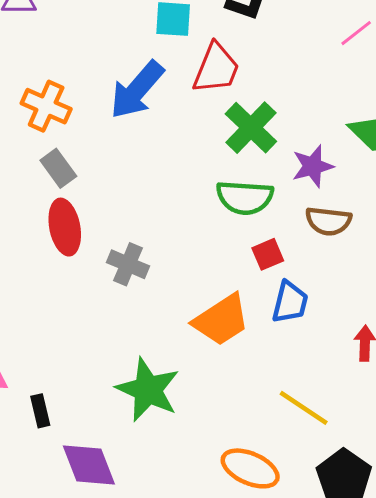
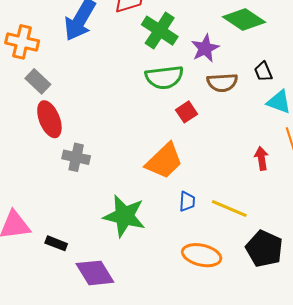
gray cross: (128, 264) -> (76, 157), moved
blue trapezoid: (290, 302) -> (187, 201), moved, size x0.7
black rectangle: (40, 411) -> (56, 243), turned -45

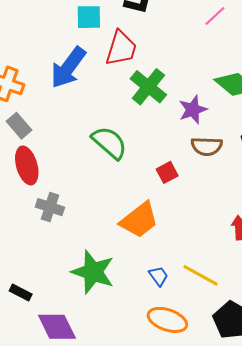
green semicircle: (164, 77) -> (109, 143), moved, turned -138
blue trapezoid: (187, 201) -> (159, 276), moved, turned -45

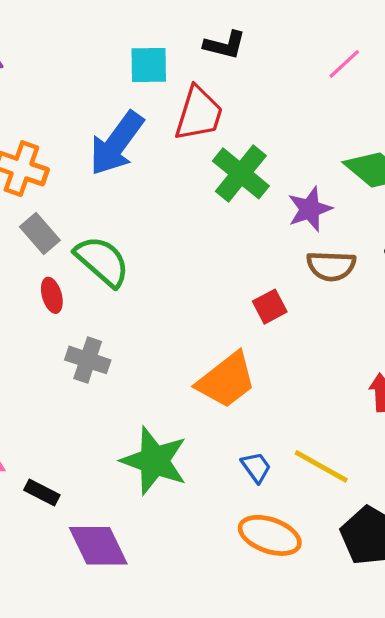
green semicircle: (109, 143) -> (102, 261), moved
red ellipse: (27, 165) -> (52, 295), size x0.6

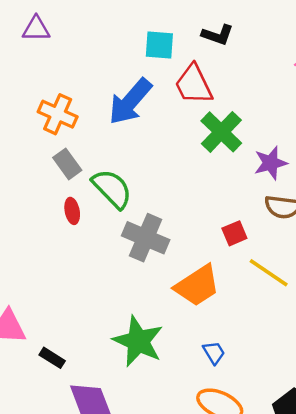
red trapezoid: (199, 114) -> (194, 85), turned 132
gray cross: (88, 360) -> (146, 238), moved, size x1.4
yellow line: (321, 466) -> (269, 273), moved

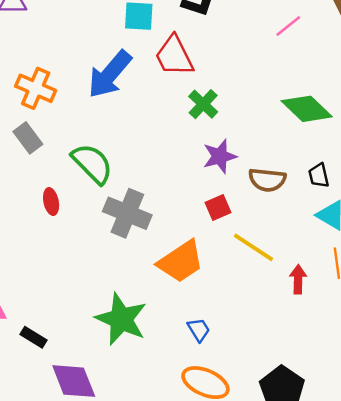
green cross: (221, 132) -> (203, 104), size x0.7
purple star: (271, 163) -> (220, 156), moved
gray rectangle: (67, 164) -> (28, 138), moved
red ellipse: (72, 211) -> (51, 202), moved

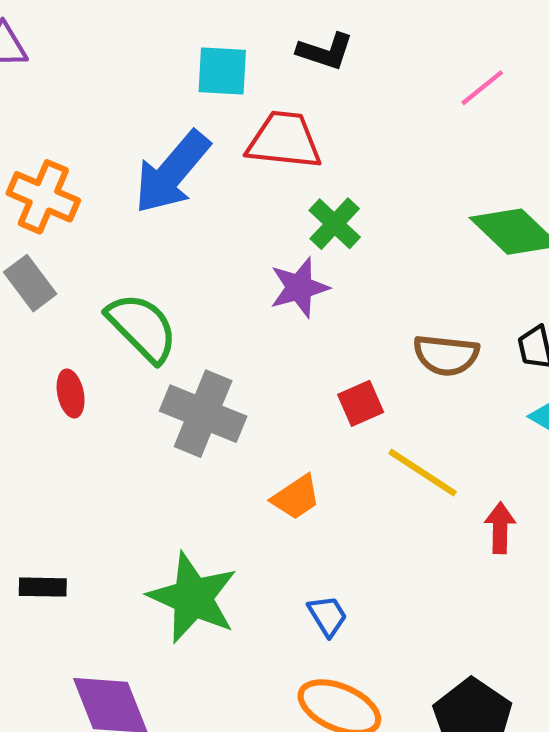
red trapezoid: (174, 56) -> (284, 140), turned 123
purple star: (220, 156) -> (299, 287), moved
orange trapezoid: (181, 261) -> (296, 497), size x0.6
black rectangle: (33, 337) -> (43, 587), moved, turned -30

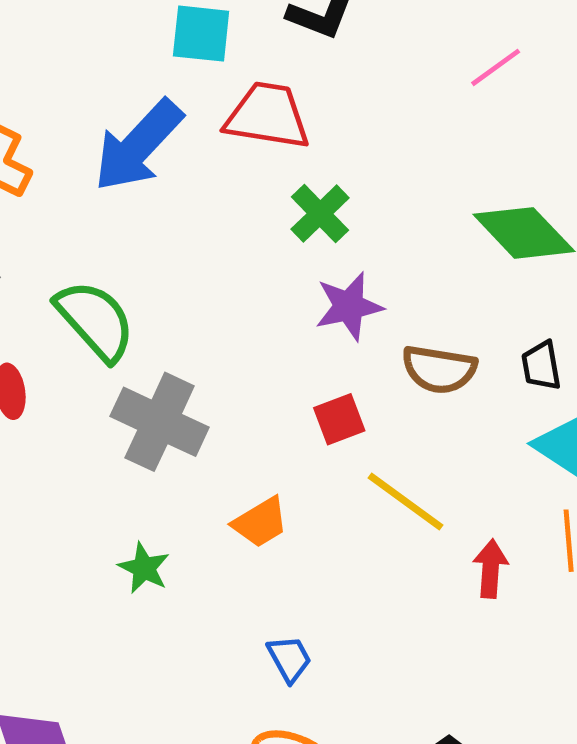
purple star: (299, 287) -> (349, 306), moved
green star: (193, 598) -> (144, 568), moved, size x0.5

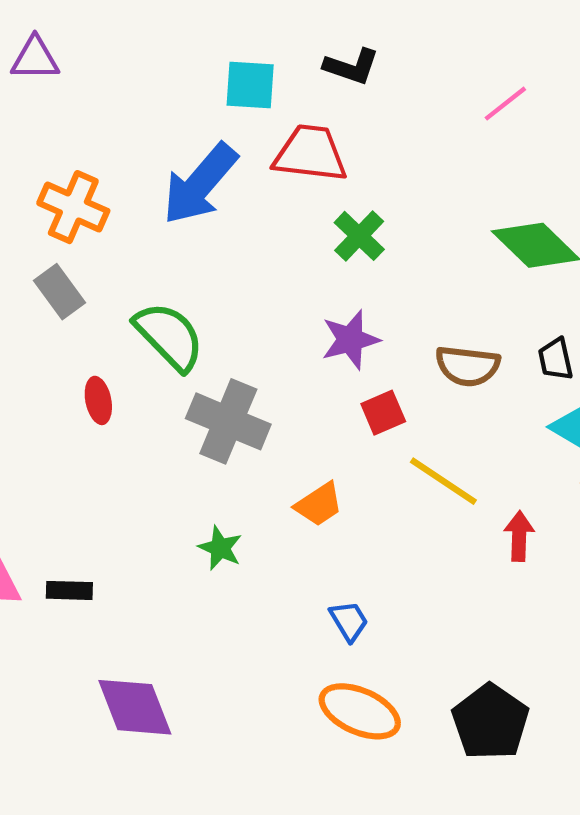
purple star: (349, 306) -> (350, 340), moved

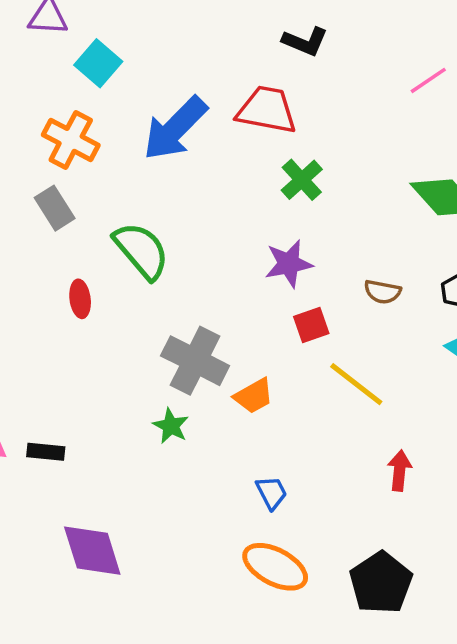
cyan square: (250, 85) -> (98, 63), moved, turned 33
brown semicircle: (468, 366) -> (383, 292), size x0.7
gray cross: (228, 421) -> (195, 361), moved
red arrow: (519, 536) -> (399, 471), moved

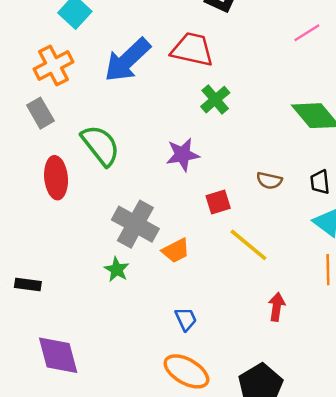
orange cross: (71, 140) -> (54, 66), turned 33
purple star: (289, 264) -> (183, 155), moved
red ellipse: (80, 299) -> (56, 178), size x1.6

